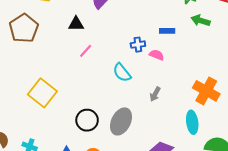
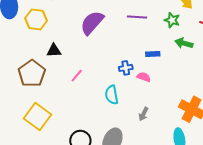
black triangle: (76, 24) -> (54, 51), moved
brown pentagon: (24, 28) -> (32, 73), moved
cyan semicircle: (122, 73) -> (112, 95), turned 30

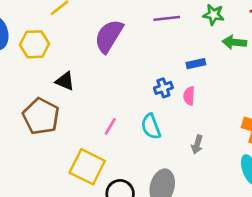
black triangle: (54, 51) -> (65, 81), turned 35
pink line: (77, 76) -> (110, 126), moved
pink semicircle: (144, 77) -> (189, 96), turned -96
yellow square: (38, 116) -> (87, 167), moved

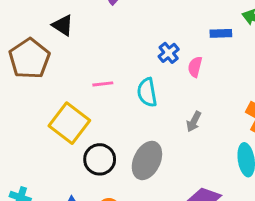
blue rectangle: (196, 64) -> (221, 33), moved
blue cross: (163, 88) -> (169, 53), turned -30
pink line: (110, 126) -> (103, 84), turned 42

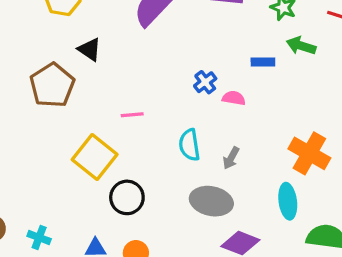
pink semicircle: (195, 67) -> (234, 98), turned 84
cyan semicircle: (147, 92) -> (189, 145), moved
gray ellipse: (147, 160) -> (211, 201), moved, turned 75

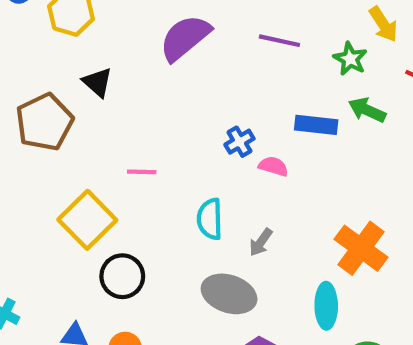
blue rectangle: (263, 62) -> (316, 125), size x1.4

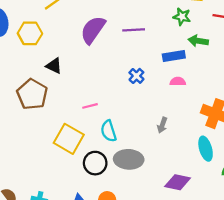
purple line: (279, 41) -> (134, 30), moved
pink semicircle: (273, 166) -> (178, 82), moved
cyan semicircle: (210, 219) -> (109, 131), moved
gray ellipse: (229, 294) -> (129, 159), moved

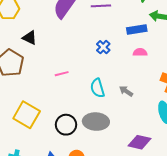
gray arrow: (162, 125) -> (126, 91), turned 104
cyan semicircle: (109, 131) -> (97, 88), moved
yellow square: (69, 139) -> (27, 115), moved

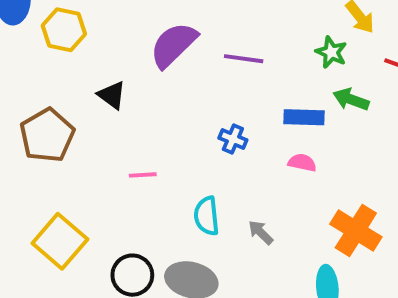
black triangle: (30, 38) -> (112, 95), moved
blue cross: (103, 47) -> (233, 139), turned -32

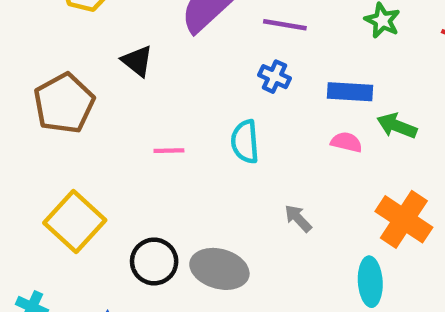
green arrow: (351, 99) -> (397, 126), moved
blue cross: (233, 139) -> (274, 77), moved
cyan semicircle: (207, 216) -> (245, 142), moved

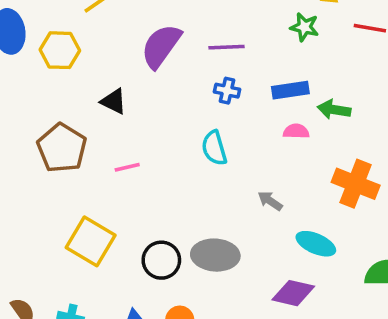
pink line: (169, 151) -> (127, 167), moved
cyan ellipse: (370, 282) -> (316, 244), moved, turned -51

